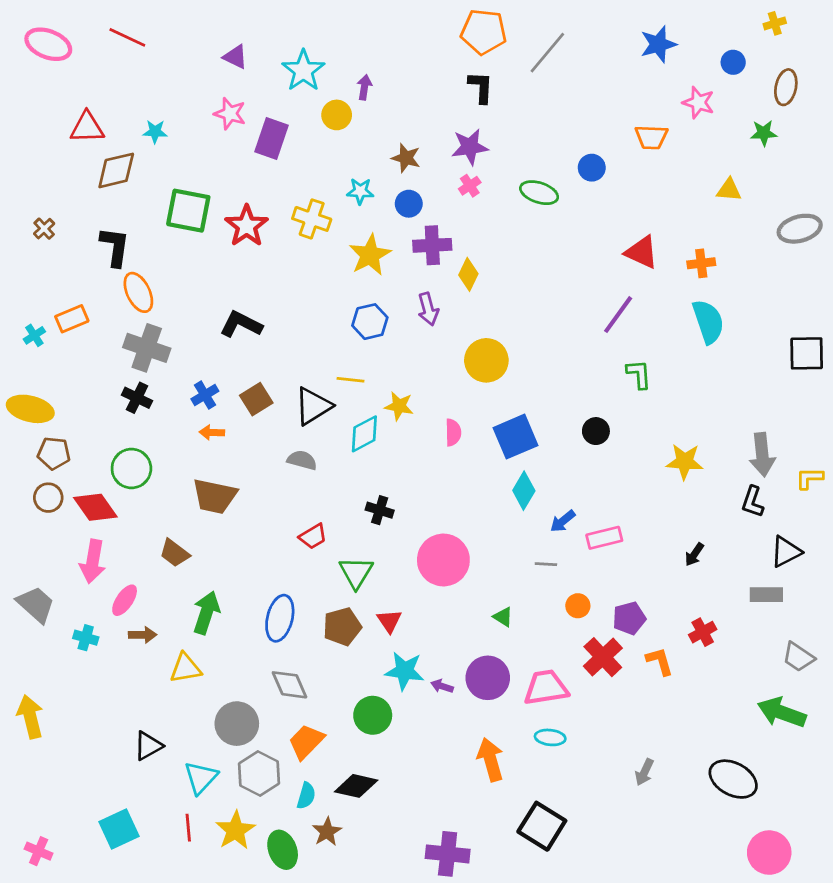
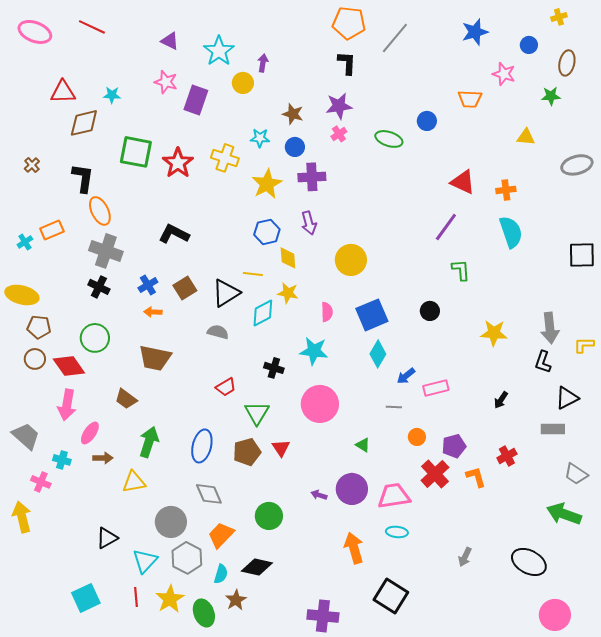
yellow diamond: (468, 274) -> (288, 258), moved, turned -30
cyan star: (405, 671) -> (314, 351), moved
pink cross: (39, 851) -> (41, 482), moved

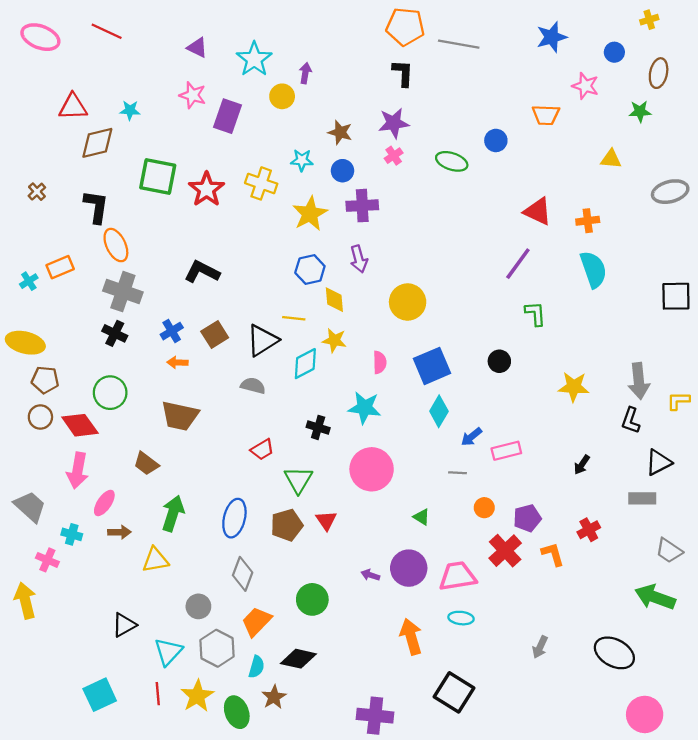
gray line: (395, 38) -> (459, 44), turned 60
gray diamond: (209, 494) -> (243, 574), turned 44
gray circle: (171, 522) -> (198, 606), size x0.7

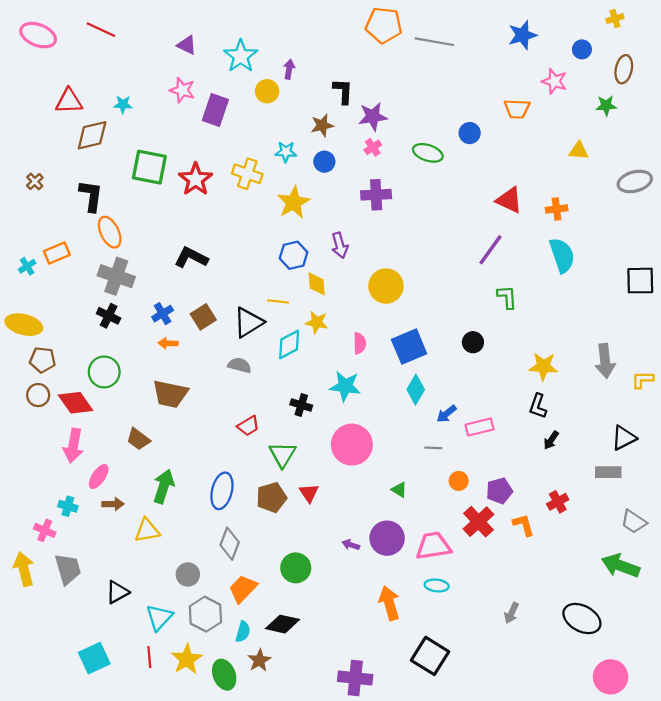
black L-shape: (403, 73) -> (343, 91), moved
brown star: (340, 132) -> (322, 125), turned -30
purple cross: (362, 206) -> (376, 195), moved
black L-shape: (631, 421) -> (538, 406), moved
gray trapezoid: (30, 506) -> (68, 569), moved, turned 32

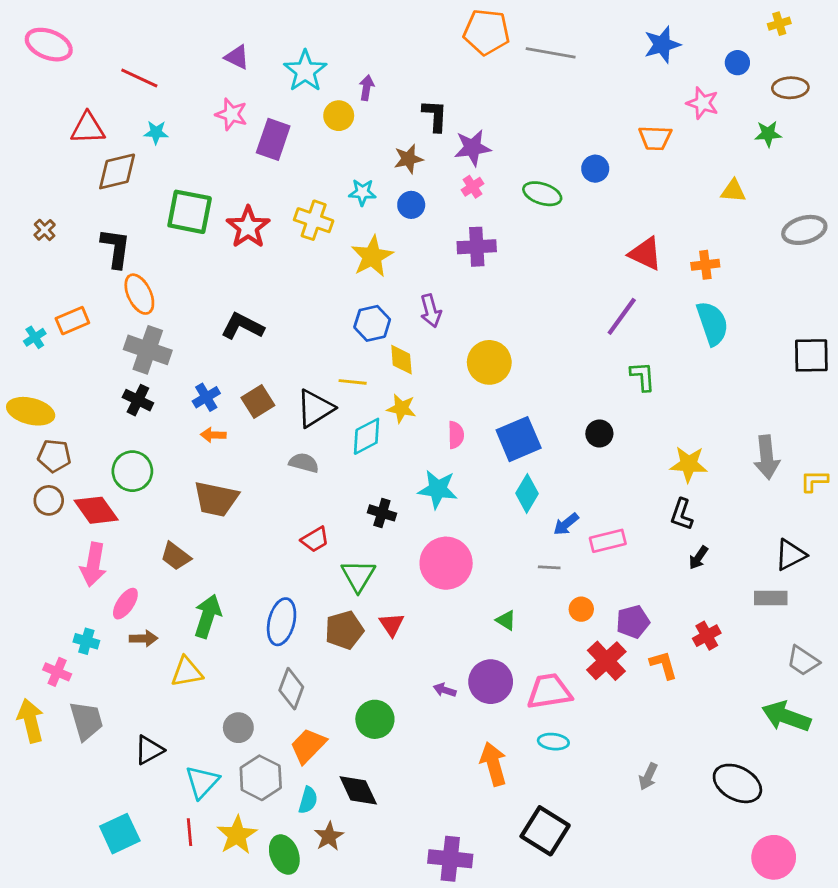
red line: (101, 30) -> (139, 78), moved
brown ellipse: (624, 69) -> (790, 88), turned 76
black diamond: (283, 624) -> (358, 790), turned 52

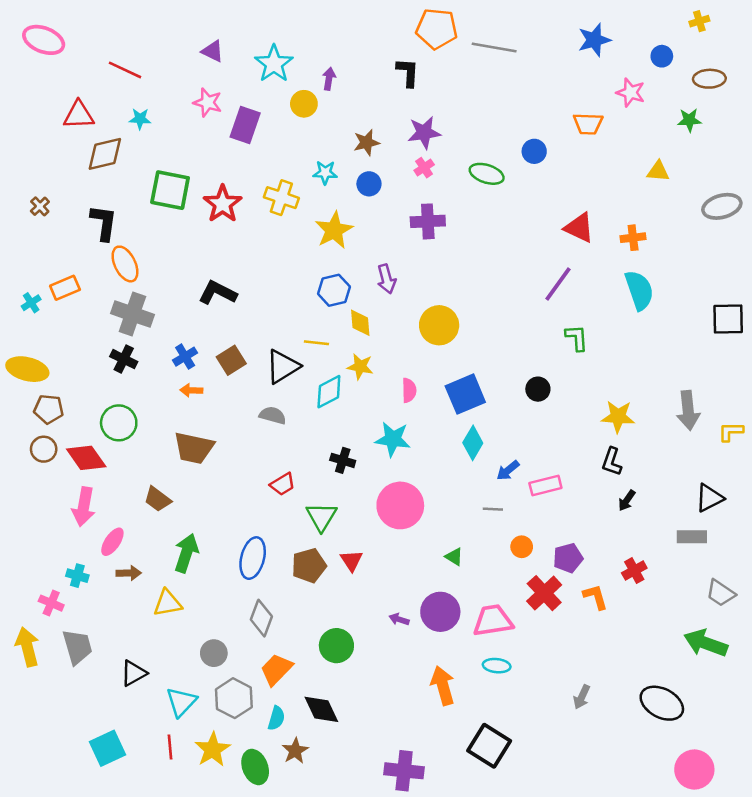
black L-shape: (435, 116) -> (408, 72), moved

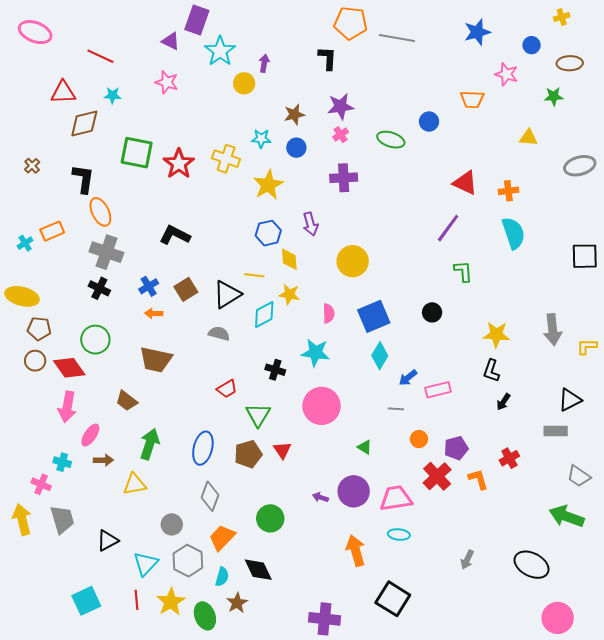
purple rectangle: (245, 125) -> (197, 20), moved

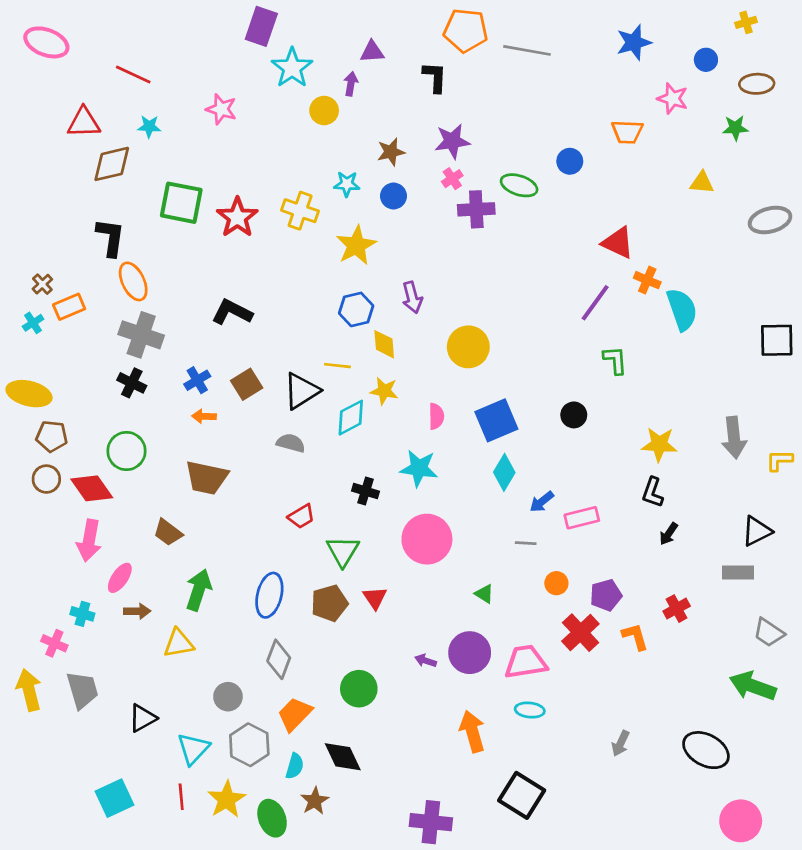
purple triangle: (171, 41) -> (372, 52), moved, turned -30
brown cross: (32, 166) -> (42, 284), moved
purple cross: (344, 178) -> (476, 209), moved
orange cross: (508, 191) -> (647, 280), moved, turned 30

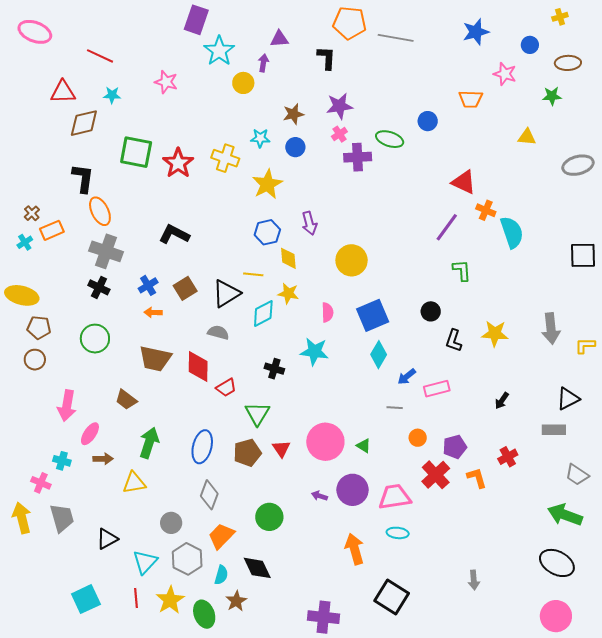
red diamond: (92, 488) -> (198, 367), moved, turned 36
black L-shape: (653, 492) -> (454, 341), moved
pink circle: (427, 539) -> (325, 442), moved
gray arrow: (621, 743) -> (474, 580), moved, turned -30
black ellipse: (706, 750) -> (557, 563), moved

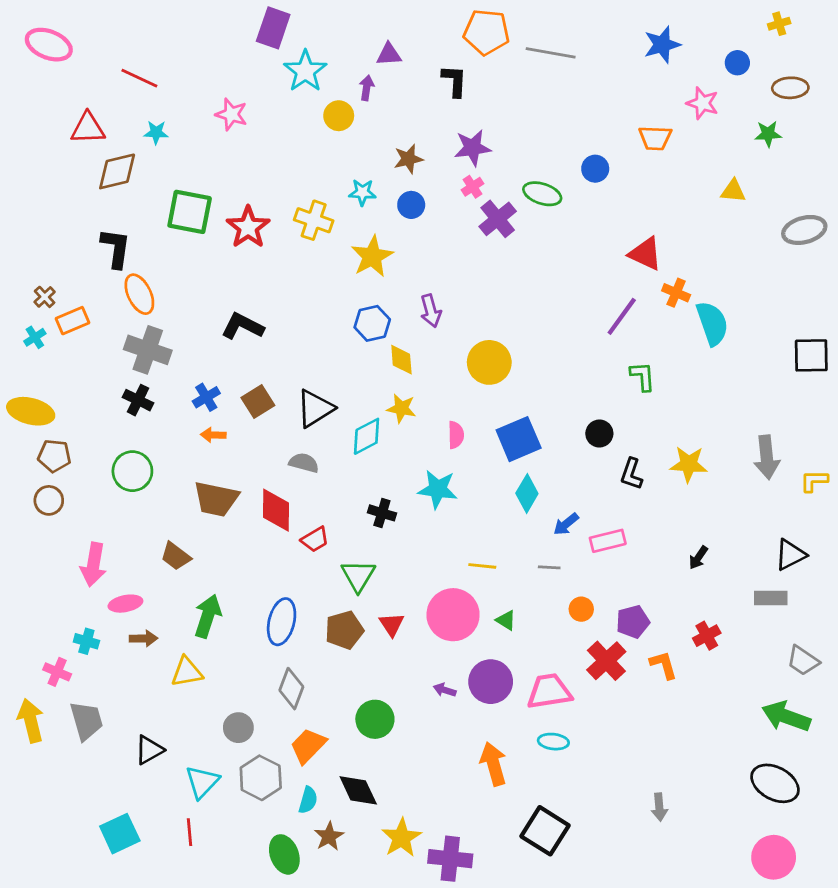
purple cross: (358, 157) -> (498, 219), turned -36
yellow line: (253, 274) -> (482, 566), moved
pink ellipse: (90, 434) -> (125, 604), turned 45
yellow star: (170, 600) -> (401, 838), moved

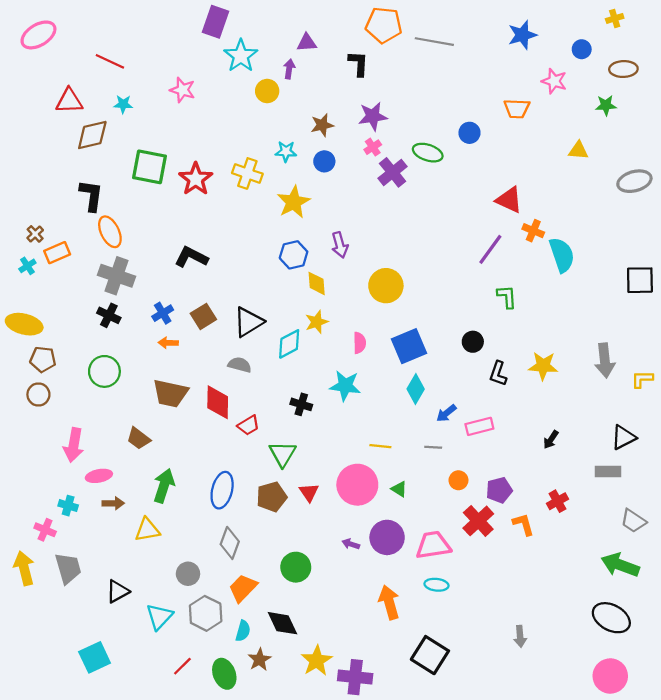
pink ellipse: (49, 45) -> (38, 35), turned -52
yellow star: (401, 408) -> (317, 322), turned -30
red line: (190, 832) -> (182, 666), moved, turned 50

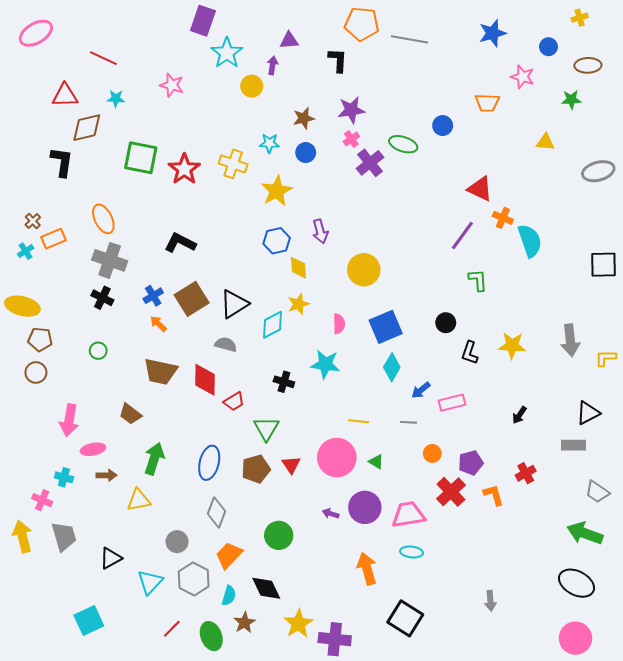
black L-shape: (91, 195) -> (62, 162), moved
brown square: (203, 316) -> (192, 299), size x1.4
orange arrow: (168, 343) -> (158, 324), turned 42
green circle: (104, 371) -> (98, 351), size x0.6

